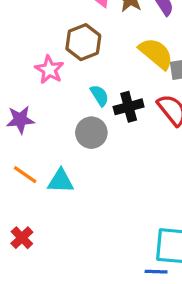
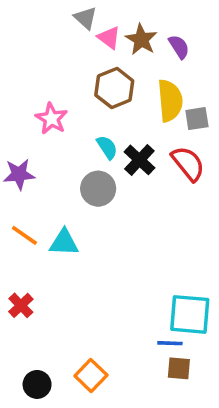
brown hexagon: (83, 42) -> (114, 88), moved
yellow semicircle: (156, 53) -> (170, 101), turned 45
black cross: (129, 107) -> (139, 160), turned -32

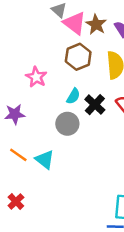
pink triangle: (109, 38) -> (75, 23), size x1.5
cyan semicircle: (107, 147) -> (73, 96), turned 63
cyan triangle: (64, 243) -> (45, 160), turned 36

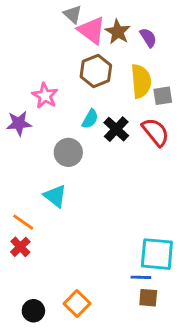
purple star: (15, 114) -> (19, 123), moved
gray circle: (67, 124) -> (68, 152), moved
orange line: (18, 155) -> (23, 222), moved

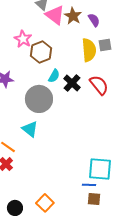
brown hexagon: (96, 71) -> (41, 52), moved
pink star: (45, 96) -> (23, 39), moved
gray square: (163, 96) -> (105, 45), moved
gray circle: (68, 152) -> (39, 99), size x1.4

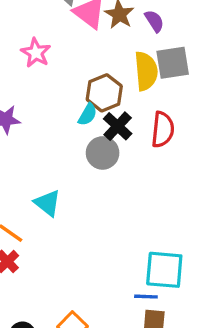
gray square: (105, 45) -> (173, 63), size x1.5
brown hexagon: (41, 52) -> (104, 93), moved
red semicircle: (99, 85) -> (163, 130), turned 45
gray circle: (39, 99) -> (103, 153), moved, size x0.7

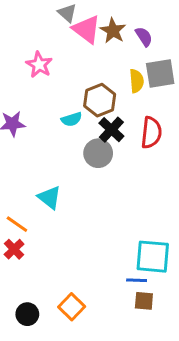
yellow semicircle: (146, 71) -> (137, 81), size x0.7
cyan semicircle: (88, 115) -> (72, 119), moved, turned 42

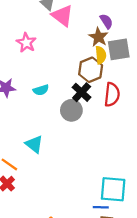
brown star: (113, 31) -> (98, 37), moved
brown hexagon: (100, 100) -> (91, 70), moved
cyan semicircle: (72, 119) -> (41, 90), moved

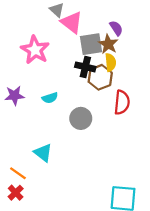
pink star: (26, 43) -> (35, 50), size x1.4
gray square: (119, 49) -> (91, 44), moved
black cross: (82, 92) -> (85, 67), moved, turned -30

